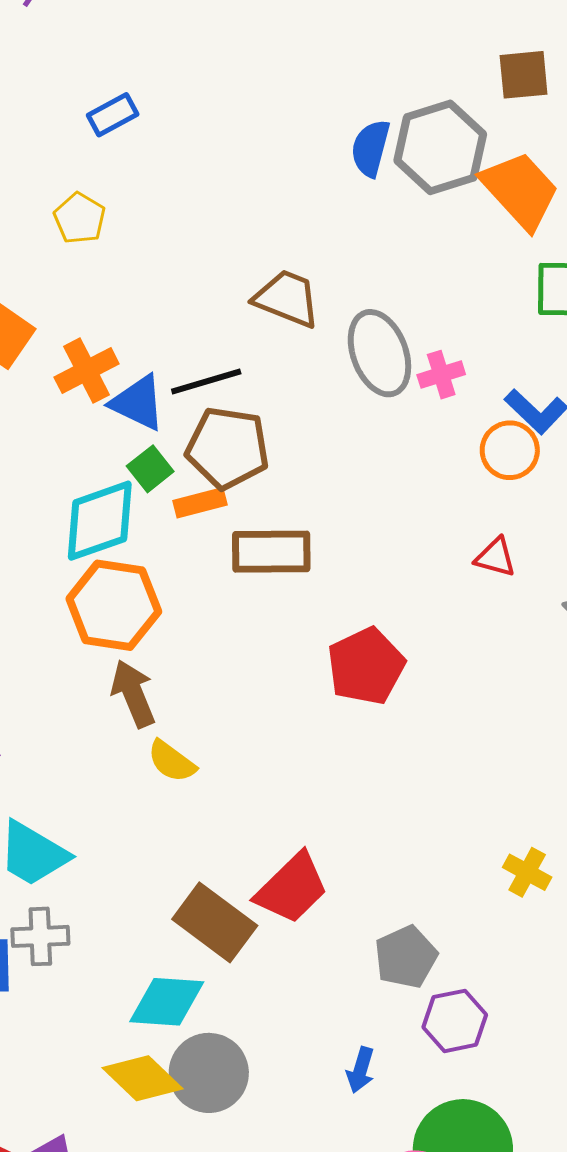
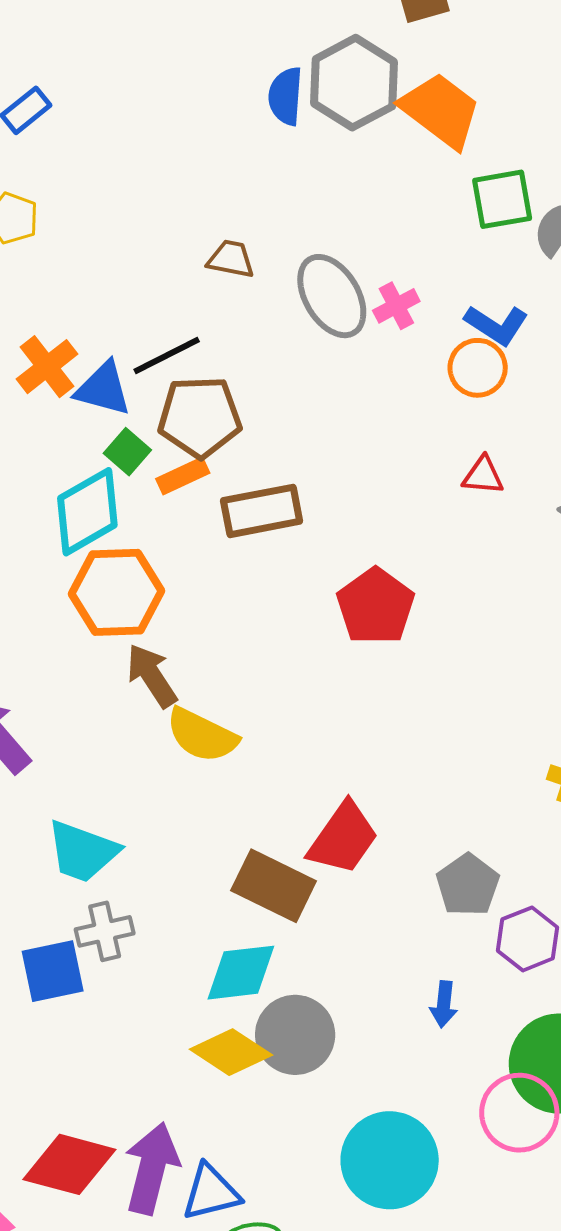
brown trapezoid: (287, 298) -> (231, 259), size x0.7
yellow semicircle: (172, 761) -> (202, 735), size x1.4

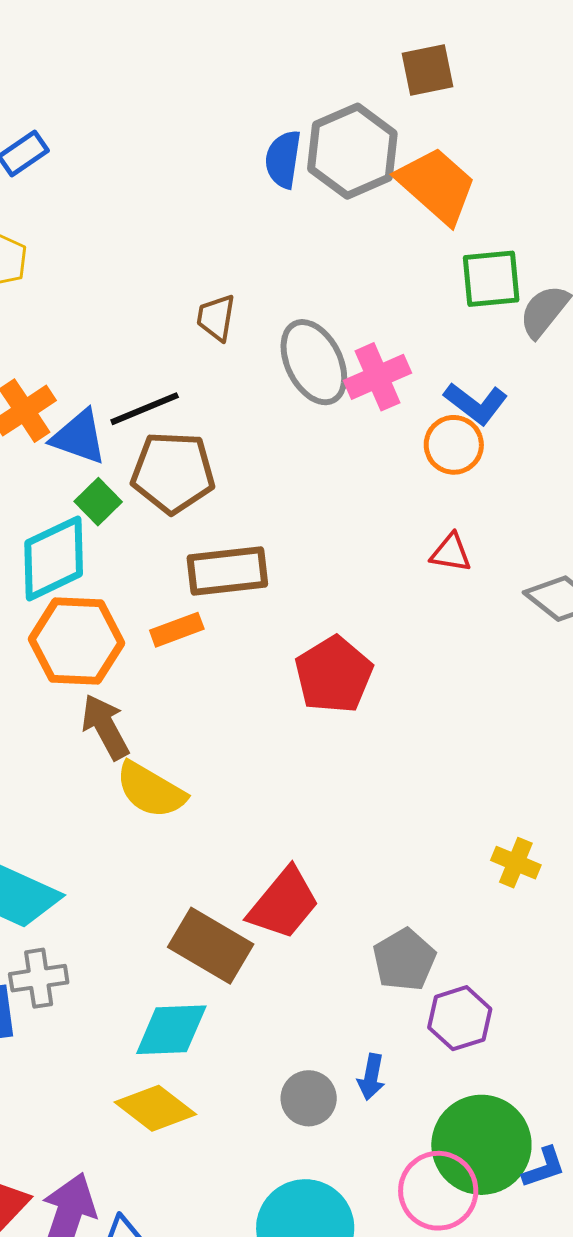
brown trapezoid: (231, 259) -> (216, 318), turned -96
pink cross: (396, 306) -> (378, 377), size x1.4
orange rectangle: (183, 476) -> (177, 630), moved
gray circle: (295, 1035) -> (309, 1098), moved, size x0.7

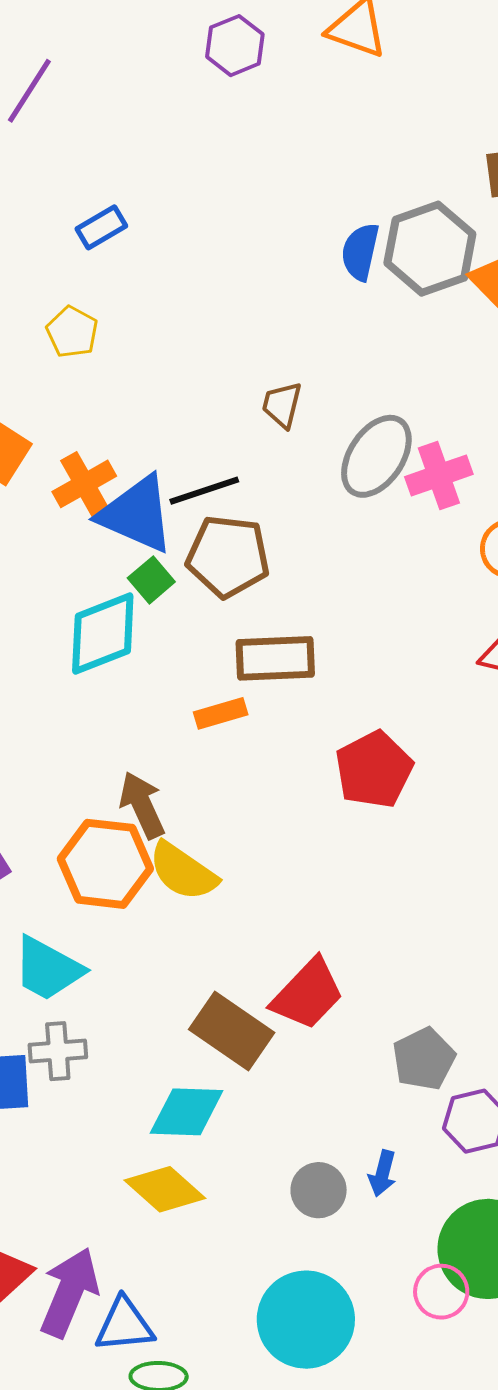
gray ellipse: (314, 362) -> (376, 456), turned 56
blue triangle: (79, 437) -> (137, 514), size x1.4
orange hexagon: (76, 641) -> (105, 864), moved
pink circle: (438, 1191) -> (441, 1292), size x0.7

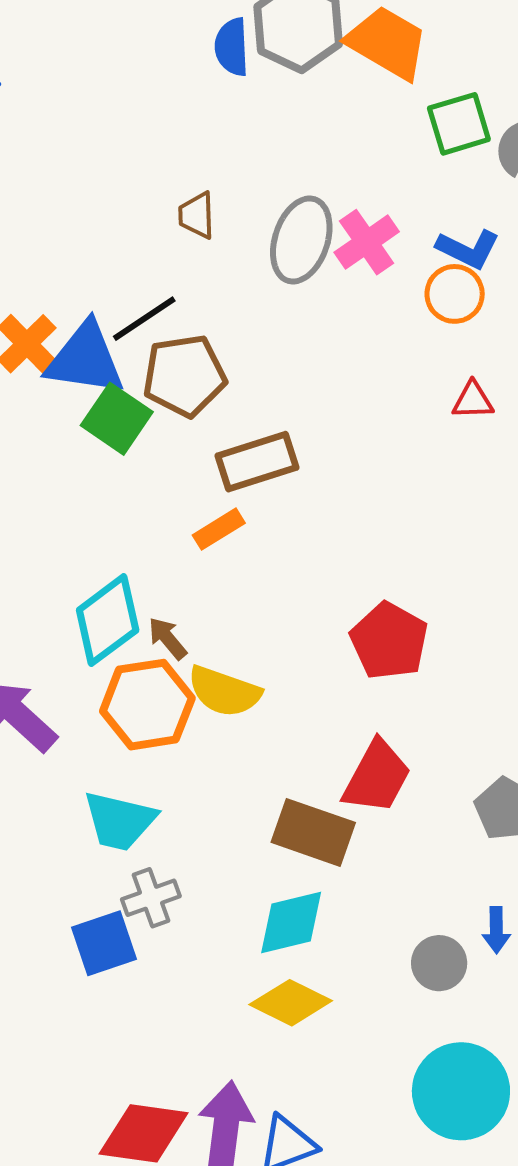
green square: (151, 580) -> (117, 419), size x1.5
cyan diamond: (103, 633) -> (108, 620), moved
red pentagon: (374, 770) -> (389, 641), moved
brown arrow: (142, 805) -> (167, 638), size x0.7

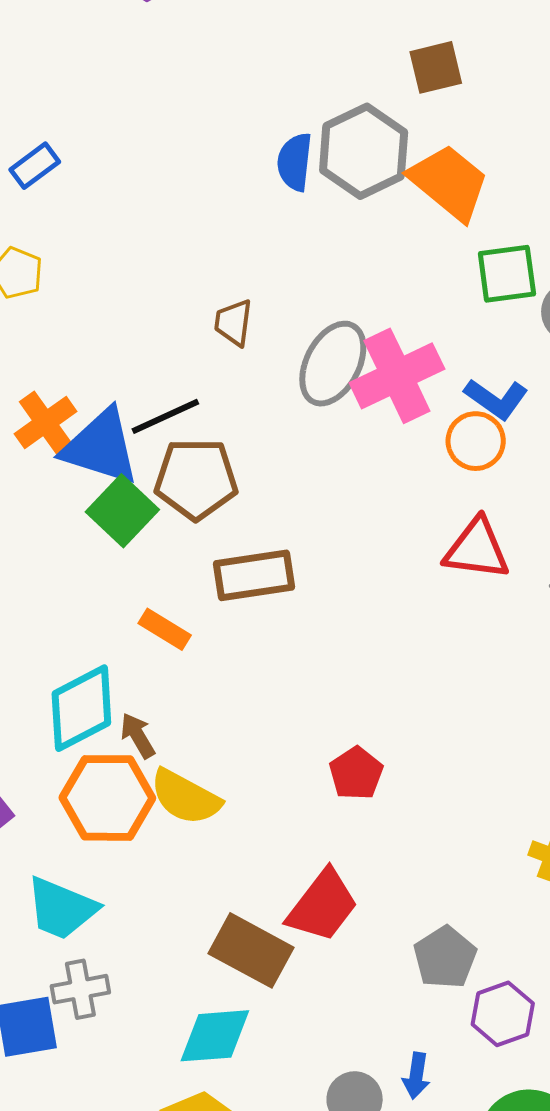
pink cross: (367, 242) -> (397, 376), size x1.4
red triangle: (473, 400) -> (477, 549), size x1.6
orange rectangle: (219, 529) -> (165, 629), moved, turned 54
red pentagon: (389, 641) -> (356, 773), size x0.7

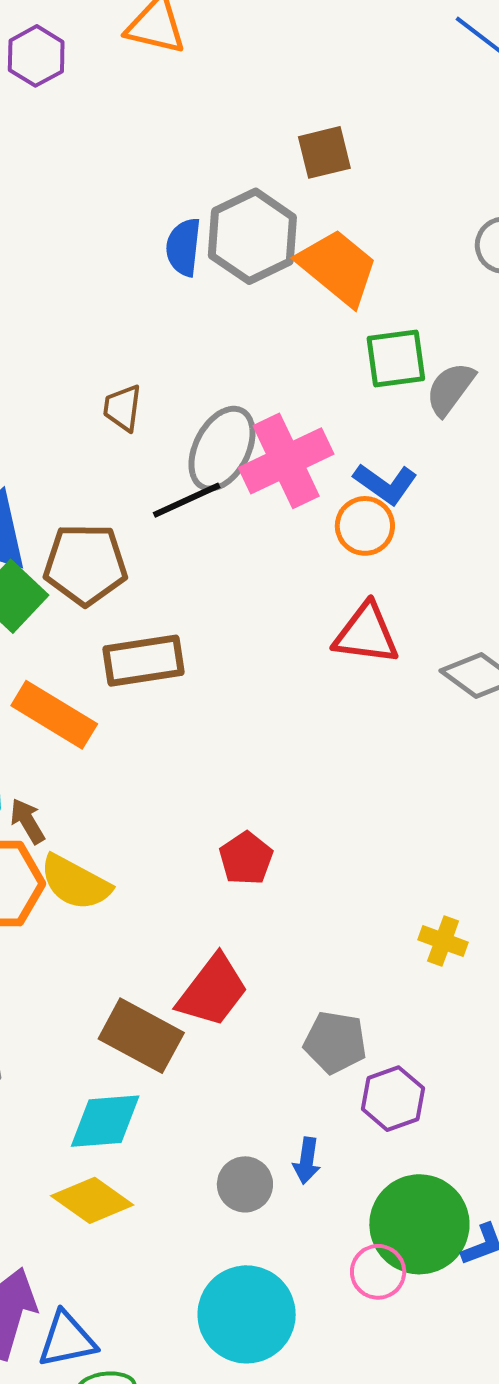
black line: (165, 416) -> (187, 500), moved
orange rectangle: (165, 629) -> (54, 715), size x1.6
gray pentagon: (445, 957) -> (335, 1042), turned -30

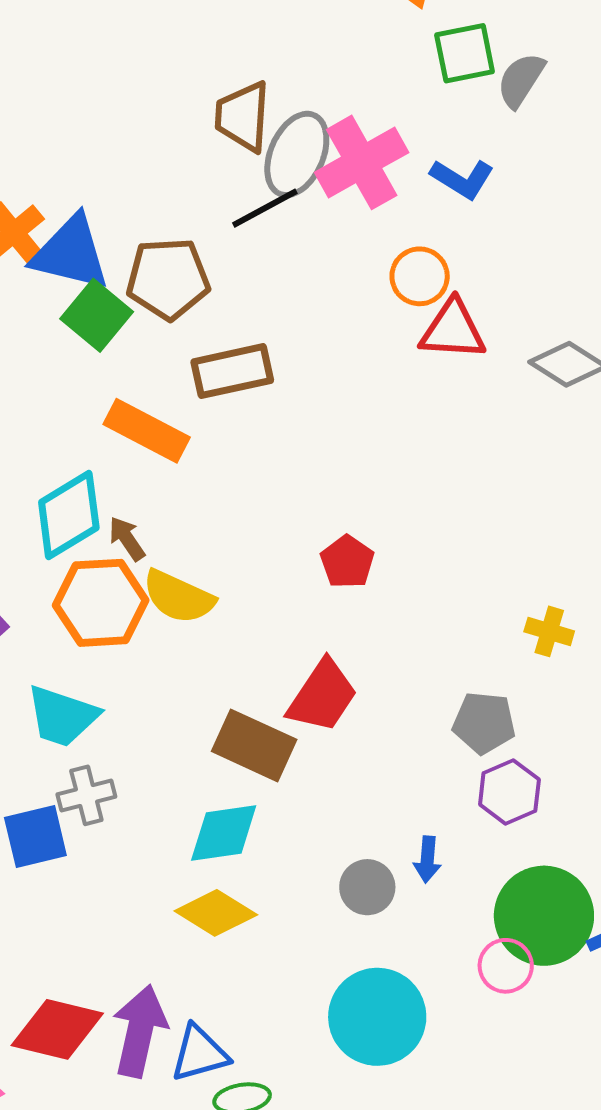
brown trapezoid: (122, 408) -> (243, 116), moved, size x1.5
orange circle: (365, 526) -> (420, 276), moved
gray pentagon: (335, 1042) -> (484, 723), moved

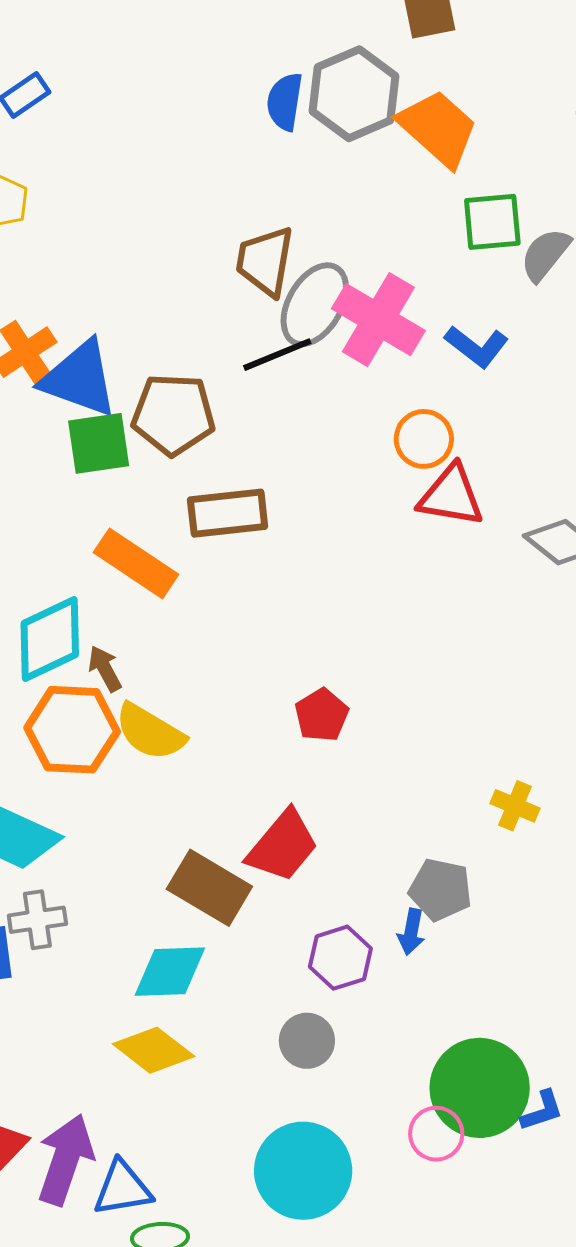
pink cross: (362, 162) -> (378, 320), turned -36
green square: (97, 315) -> (99, 443), turned 36
purple hexagon: (509, 792) -> (340, 958), moved
blue arrow: (427, 859) -> (411, 932), moved

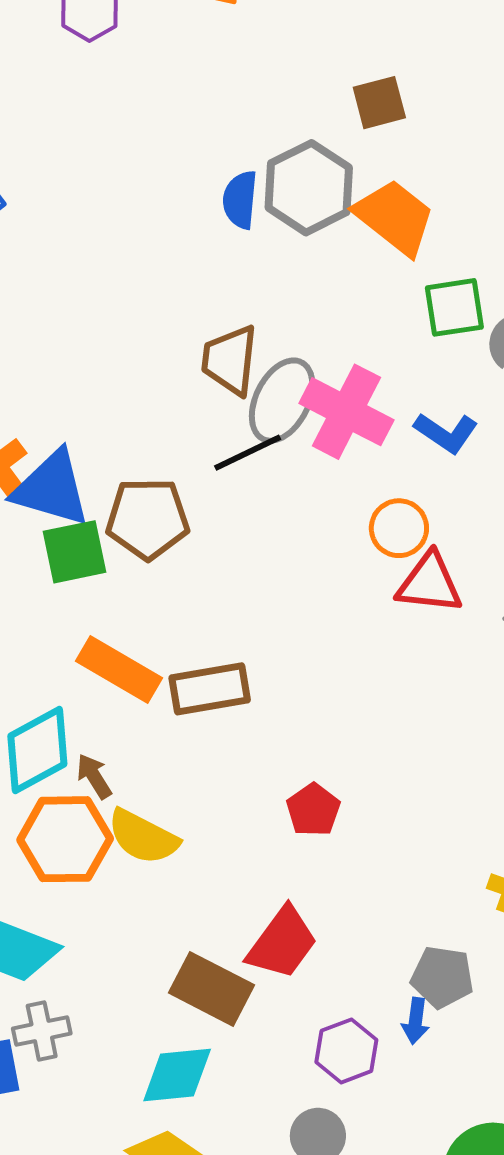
brown rectangle: (228, 513) -> (210, 689), moved

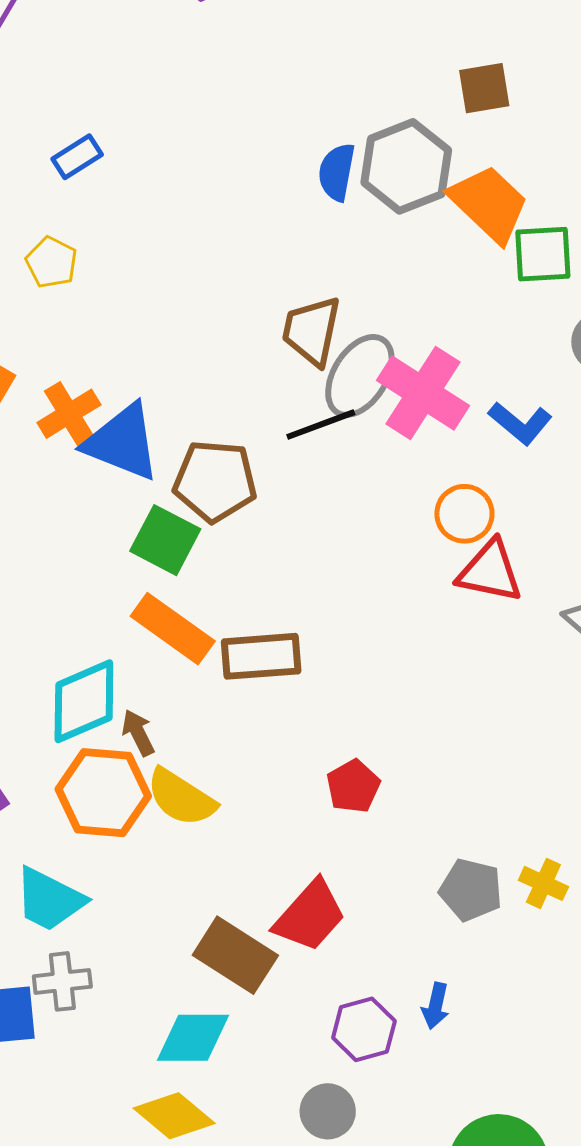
green square: (454, 307) -> (543, 254), moved
green square: (74, 552) -> (165, 540), moved, turned 34
gray pentagon: (442, 977) -> (471, 890), moved

